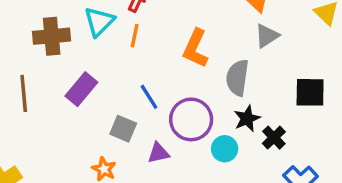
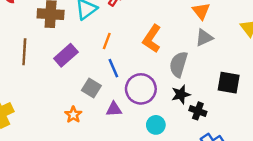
orange line: (135, 36) -> (107, 41), moved
black cross: (274, 138) -> (198, 111), turned -35
cyan circle: (225, 149) -> (156, 125), moved

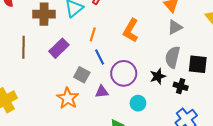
gray semicircle: (178, 64) -> (172, 57), moved
black cross: (198, 111) -> (181, 86), moved
orange star: (73, 115) -> (68, 98), size x1.5

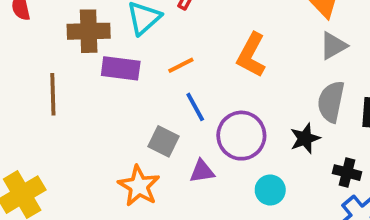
orange line: (93, 34) -> (181, 65), turned 48
purple rectangle: (59, 48) -> (121, 68), moved, turned 54
black cross: (181, 86) -> (347, 173), moved

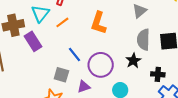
orange line: (181, 65) -> (62, 22), moved
purple rectangle: (121, 68) -> (33, 41), turned 60

